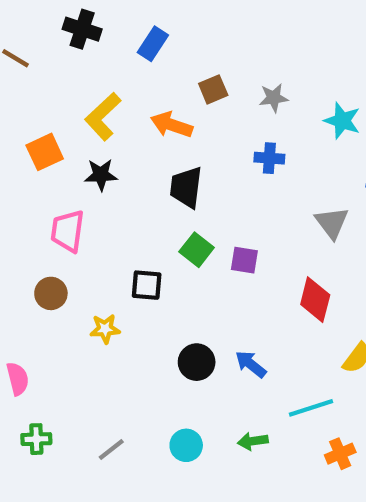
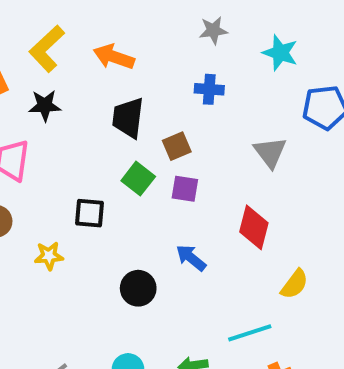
brown square: (213, 89) -> (177, 146), moved
blue arrow: (251, 364) -> (191, 258), moved

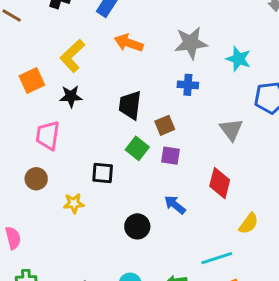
gray star: (213, 30) -> (191, 43), size x1.6
orange arrow: (114, 57) -> (129, 43), moved

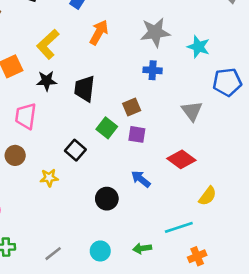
orange arrow: (129, 43) -> (99, 32), turned 100
black trapezoid: (130, 105) -> (85, 89), moved
black square: (103, 173) -> (75, 150), turned 36
red diamond: (220, 183) -> (181, 159), turned -68

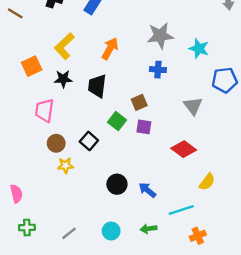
orange arrow: (99, 32) -> (110, 49), moved
brown circle: (15, 155) -> (56, 143), moved
blue arrow: (141, 179) -> (147, 190), moved

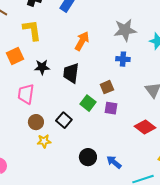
yellow L-shape: (64, 46) -> (32, 30), moved, turned 125

